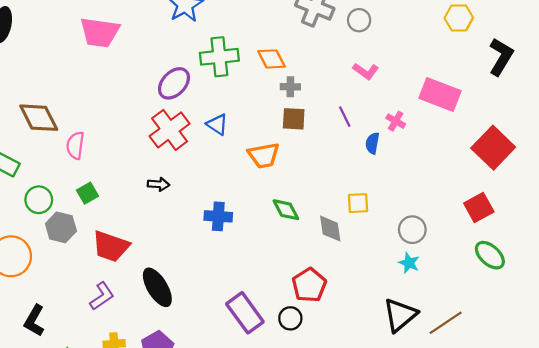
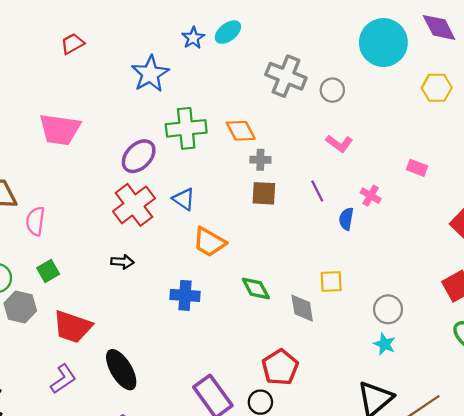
pink trapezoid: (100, 32) -> (60, 130), moved
pink rectangle: (440, 94) -> (417, 168), size x0.5
orange trapezoid: (264, 155) -> (209, 242), moved, turned 40

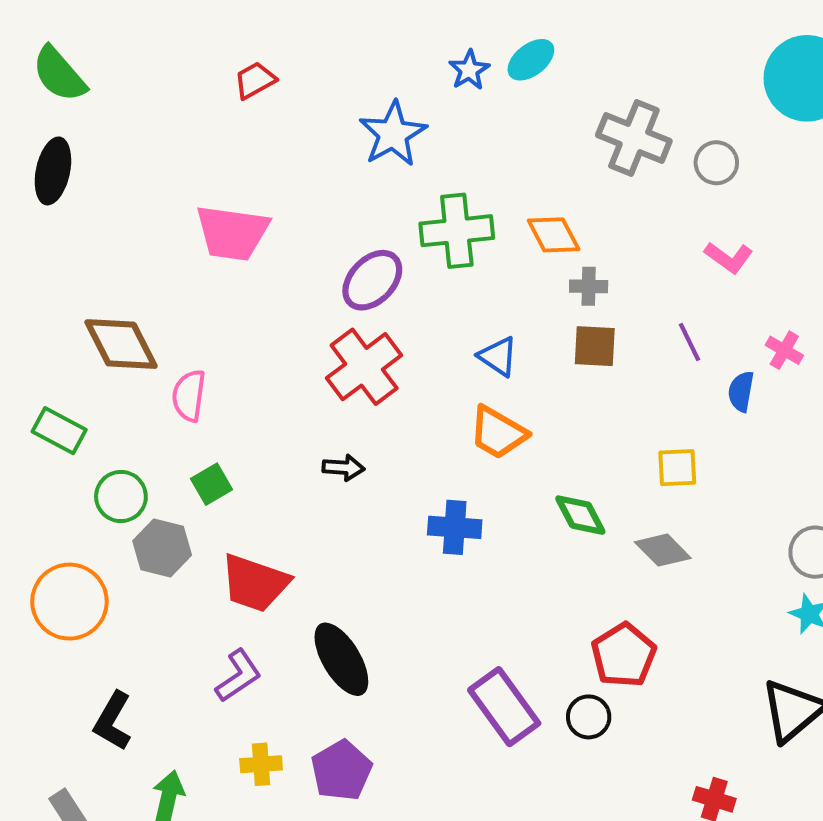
blue triangle: (184, 199) -> (498, 356), moved
yellow square: (331, 281) -> (677, 468), moved
gray diamond: (302, 308) -> (663, 550), turned -36

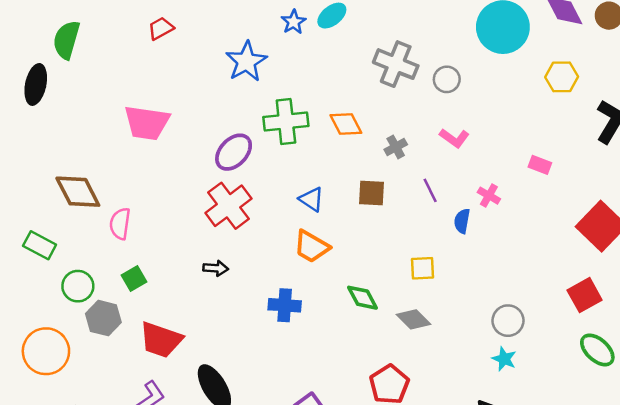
green semicircle: (59, 74) -> (66, 40), moved, turned 57
gray cross: (589, 286) -> (396, 147), moved, turned -30

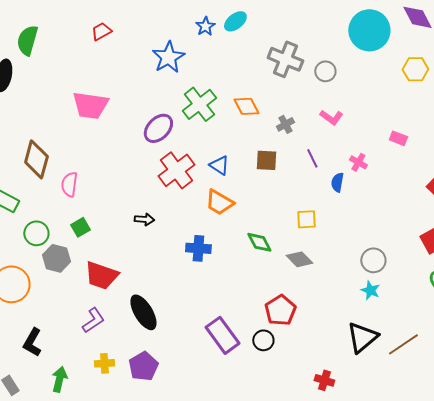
green cross: (286, 121) -> (199, 104), turned -32
brown diamond: (78, 192) -> (36, 159), turned 42
red cross: (228, 206) -> (176, 170), moved

